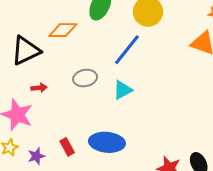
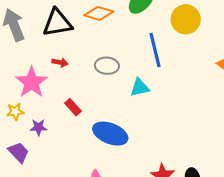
blue line: (127, 50) -> (155, 50), turned -68
red rectangle: (67, 147) -> (73, 107), moved, turned -30

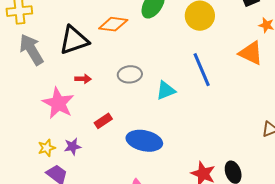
blue line: (155, 50) -> (202, 70), moved
red rectangle: (73, 107) -> (103, 121), turned -72
yellow star: (15, 112) -> (47, 148), moved

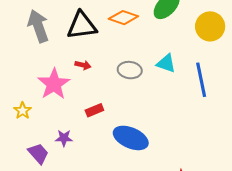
cyan triangle: (166, 91) -> (166, 63), moved, turned 30
purple star: (73, 146) -> (64, 138), moved
yellow star: (47, 148) -> (23, 111), moved, turned -30

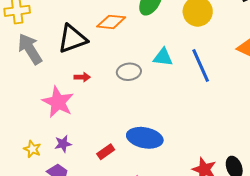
red rectangle: (94, 110) -> (106, 152), moved
yellow star: (23, 111) -> (32, 149), moved
purple star: (64, 138) -> (63, 144), moved

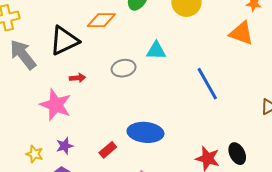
blue line: (201, 65) -> (207, 84), moved

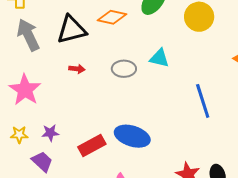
pink star: (56, 105) -> (25, 90), moved
red rectangle: (108, 150) -> (92, 146), size x1.5
yellow star: (35, 154) -> (19, 135), turned -30

